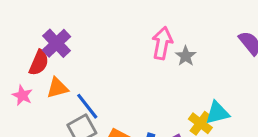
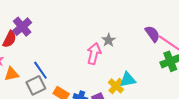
pink arrow: (162, 43) -> (94, 54), moved
orange triangle: (57, 88) -> (12, 74), moved

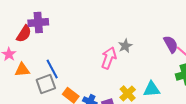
purple cross: (22, 27) -> (38, 22), turned 30
cyan triangle: (128, 80) -> (152, 89), moved

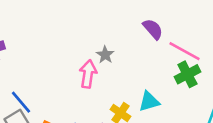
purple semicircle: (171, 44) -> (153, 29), moved

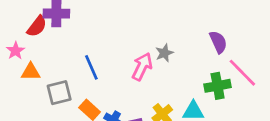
green cross: (187, 74) -> (218, 86), moved
blue line: (21, 102) -> (91, 67), moved

